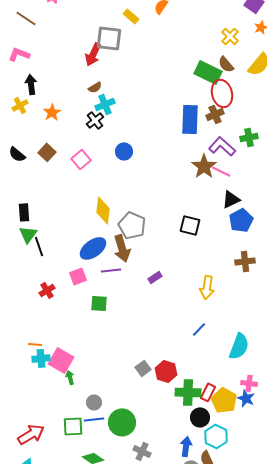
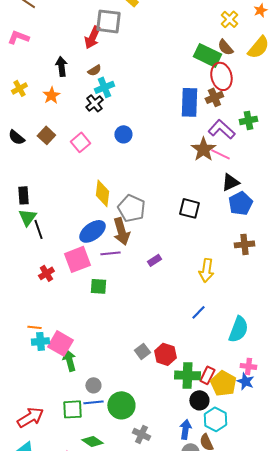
black arrow: (31, 84) -> (61, 66), moved
pink square: (78, 276) -> (77, 259), size x1.5
green arrow: (70, 377) -> (69, 360), size x1.5

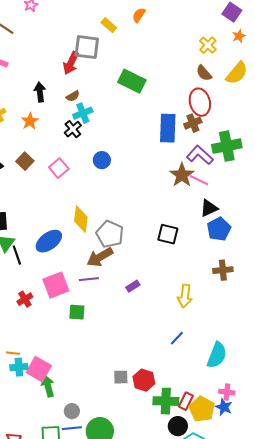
green rectangle: (207, 55) -> (132, 81), moved
green cross: (248, 120) -> (227, 146), size x1.6
blue ellipse: (92, 231) -> (49, 241), moved
brown arrow: (121, 231) -> (100, 257), turned 76
gray square: (142, 351) -> (121, 377), turned 35

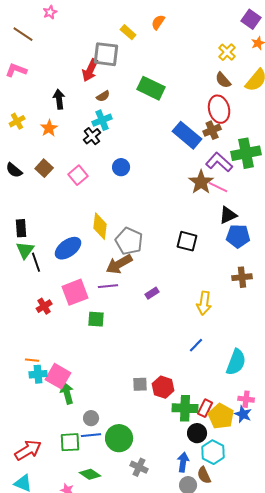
brown semicircle: (73, 96) -> (103, 96), moved
blue rectangle: (168, 128) -> (187, 135), turned -52
blue pentagon: (219, 229) -> (238, 236), turned 30

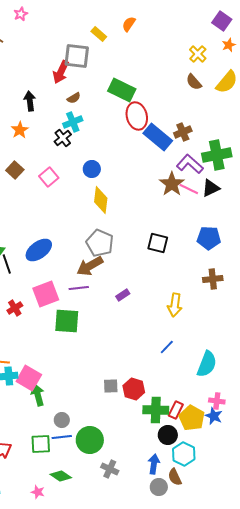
red ellipse: (219, 109) -> (137, 116), moved
black triangle: (228, 215) -> (211, 188), moved
yellow diamond: (100, 226) -> (101, 200), moved
green square: (96, 319) -> (67, 321), size x1.5

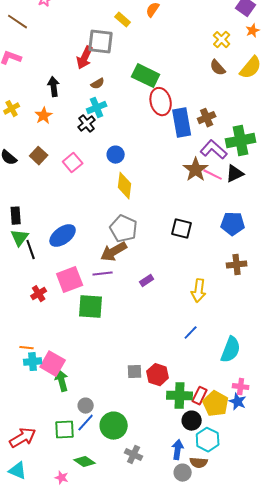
blue rectangle: (158, 137) -> (182, 123), turned 40
blue line: (62, 437) -> (86, 423), turned -42
brown semicircle: (175, 477) -> (199, 463), turned -60

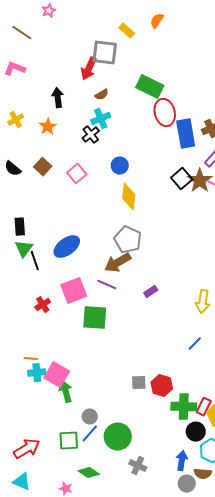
black square: (182, 229) -> (182, 179), moved, turned 35
purple line: (103, 274) -> (107, 285), turned 30

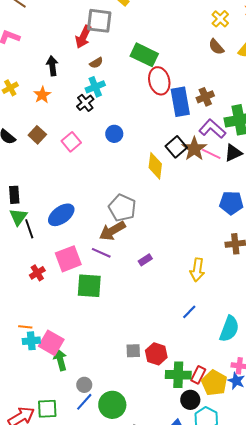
yellow diamond: (129, 197) -> (155, 166), moved
green square: (69, 441) -> (47, 409), moved

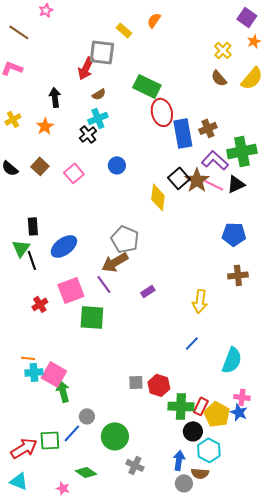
black rectangle: (14, 195) -> (33, 226), moved
purple line: (101, 253) -> (104, 284), turned 30
blue line: (84, 402) -> (72, 433), moved

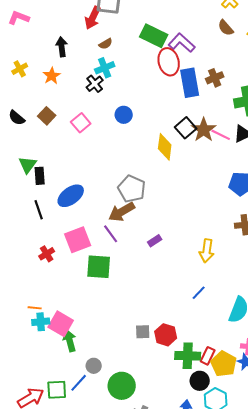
purple L-shape: (215, 160) -> (182, 43), moved
green triangle: (21, 248) -> (28, 165), moved

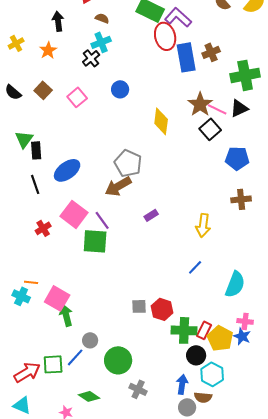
brown semicircle: (106, 44) -> (102, 18), turned -128
black square: (186, 128) -> (210, 129), moved
purple line: (111, 234) -> (102, 220), moved
pink square: (78, 240) -> (74, 214), turned -32
cyan cross: (41, 322) -> (21, 296), moved, turned 30

